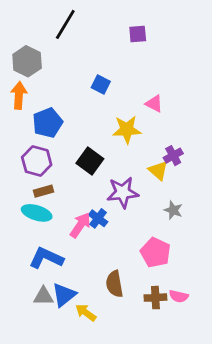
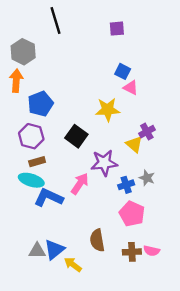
black line: (65, 24) -> (56, 20), turned -48
blue square: (101, 85) -> (123, 71), moved
blue cross: (98, 218) -> (126, 185), moved, turned 35
pink arrow: (80, 225) -> (80, 184), moved
blue L-shape: (46, 258) -> (49, 198), moved

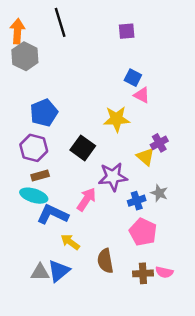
orange arrow: (16, 81) -> (17, 31), moved
yellow arrow: (73, 265) -> (70, 242), moved

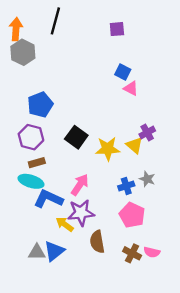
black line: (60, 22) -> (55, 21), turned 32
yellow star: (117, 119) -> (108, 149), moved
purple star: (113, 177) -> (81, 213), moved
brown cross: (143, 273) -> (132, 253), turned 30

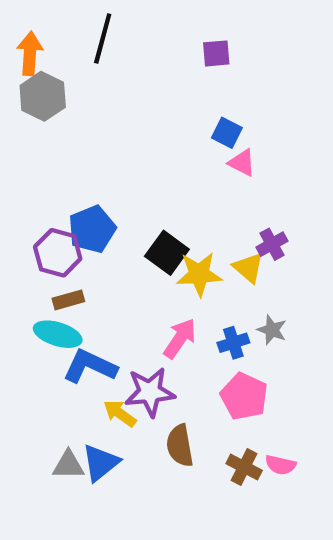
blue pentagon: (40, 105) -> (92, 229), moved
black square: (76, 137) -> (167, 253), moved
pink arrow: (80, 185) -> (180, 338), moved

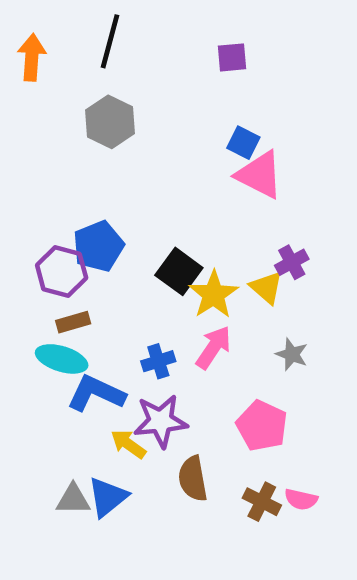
gray hexagon: (43, 96) -> (110, 122), moved
pink triangle: (242, 163) -> (260, 175), size x1.6
yellow star: (199, 274) -> (214, 294), turned -30
pink arrow: (180, 338) -> (214, 347), moved
blue cross: (233, 343) -> (158, 361), moved

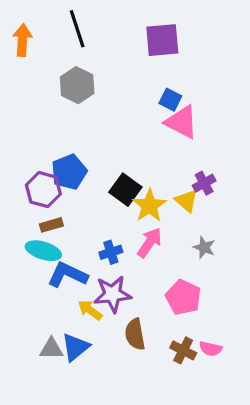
black line: (110, 41) -> (77, 29), turned -33
purple square: (232, 57) -> (162, 40), size x1.6

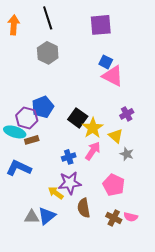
yellow triangle: (186, 201) -> (116, 136), moved
cyan ellipse: (43, 251) -> (15, 132), moved
blue L-shape: (67, 275) -> (19, 168), moved

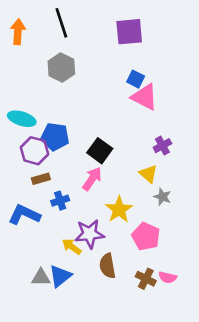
blue pentagon: (43, 107) -> (55, 137), turned 30
yellow star: (93, 128) -> (119, 210), moved
cyan ellipse: (15, 132) -> (22, 119), moved
pink arrow: (93, 151) -> (92, 179), moved
blue cross: (69, 157) -> (60, 201), moved

